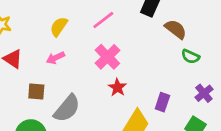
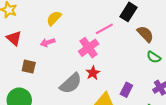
pink line: (103, 20) -> (104, 29), moved
gray semicircle: (67, 108) -> (71, 83), moved

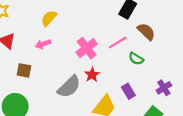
pink line: (104, 29) -> (118, 43), moved
green semicircle: (154, 57) -> (136, 59), moved
purple rectangle: (126, 90) -> (128, 91), turned -56

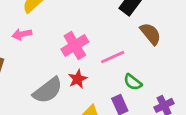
pink line: (118, 43) -> (113, 57), moved
green semicircle: (136, 59) -> (133, 82), moved

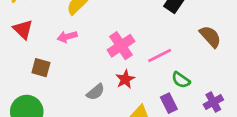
brown semicircle: (151, 34) -> (210, 37), moved
gray semicircle: (48, 90) -> (96, 92), size x0.6

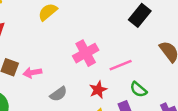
pink arrow: (67, 37) -> (32, 73), moved
red star: (125, 79) -> (98, 90), moved

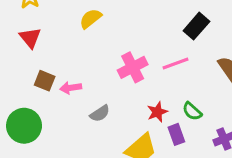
pink line: (121, 65) -> (175, 63), moved
red star: (98, 90) -> (157, 112), moved

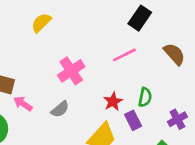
pink cross: (133, 67) -> (71, 71), moved
pink arrow: (71, 88) -> (23, 104), moved, turned 48
green semicircle: (192, 111) -> (145, 97), turned -114

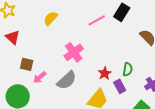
pink line: (124, 55) -> (97, 20), moved
pink arrow: (23, 104) -> (40, 77), turned -72
gray semicircle: (60, 109) -> (67, 80), size x1.5

